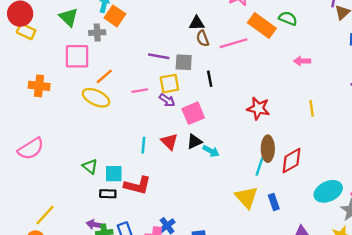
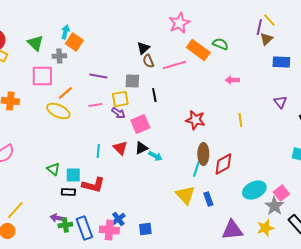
black triangle: (197, 23) -> (143, 48), turned -40
purple line: (159, 56) -> (98, 76), moved

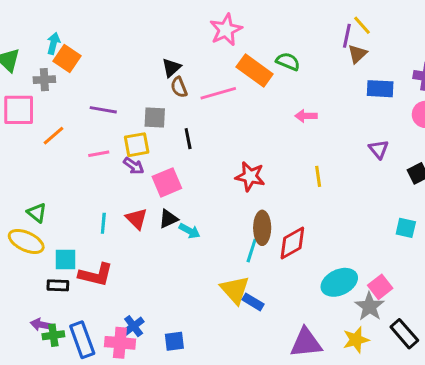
yellow ellipse: (58, 111) -> (26, 241), moved
green triangle: (53, 169) -> (37, 213), moved
blue rectangle: (208, 199) -> (253, 302), moved, turned -40

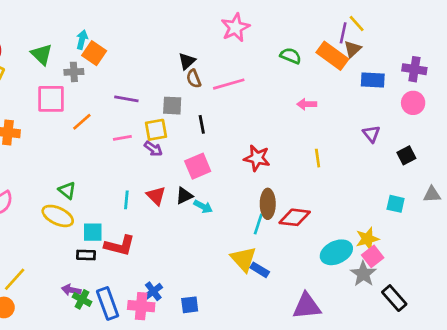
orange rectangle: (255, 71) -> (332, 56), moved
pink square: (167, 182) -> (198, 166), moved
red diamond: (292, 243) -> (295, 217), turned 36
green cross: (53, 335) -> (82, 299), turned 36
yellow star: (356, 340) -> (367, 239), moved

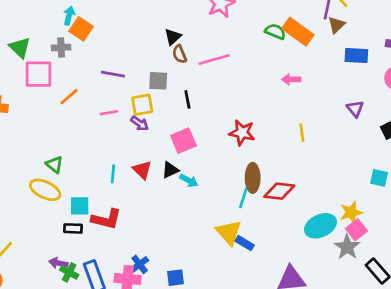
green triangle: (42, 54) -> (20, 48), moved
orange rectangle: (332, 56) -> (298, 32), moved

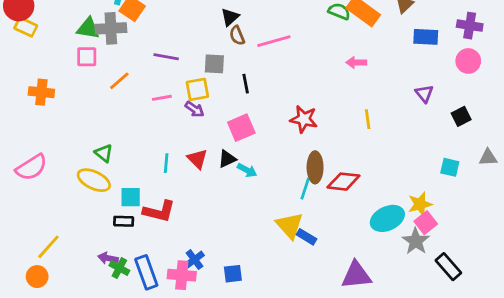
green triangle: (20, 48) -> (88, 28), moved, turned -35
gray cross: (61, 48) -> (111, 28), size x1.5
pink square: (38, 74) -> (87, 57), size x0.7

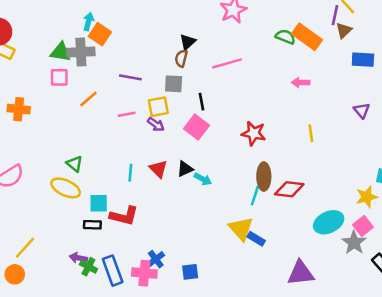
brown semicircle: (237, 35) -> (181, 58), moved, turned 36
pink square: (241, 128) -> (196, 127), moved, turned -30
yellow star: (420, 204) -> (367, 197), moved

